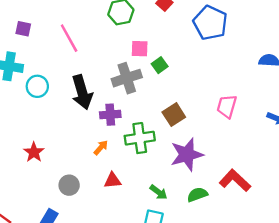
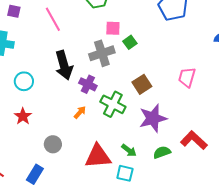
cyan circle: (37, 86) -> (24, 81), moved
purple cross: (110, 115) -> (88, 84), turned 30
green cross: (140, 138) -> (113, 104), turned 35
red triangle: (113, 180) -> (98, 156), moved, size x1.8

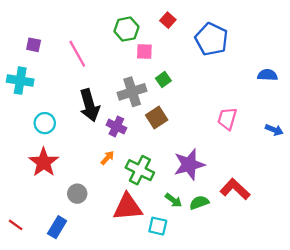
pink square: (113, 28) -> (144, 51), moved
brown square: (142, 84) -> (157, 118), moved
green cross: (113, 104) -> (140, 170), moved
red star: (23, 116) -> (44, 162), size x1.5
green arrow: (129, 150) -> (173, 200), moved

